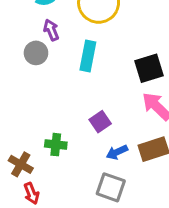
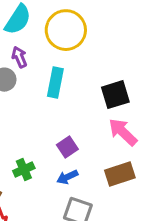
green cross: (56, 145) -> (24, 170), turned -30
blue arrow: (117, 152) -> (67, 177), moved

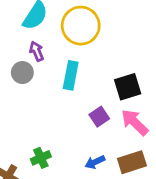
purple square: (67, 147) -> (99, 117), moved
blue arrow: (67, 177) -> (95, 162), moved

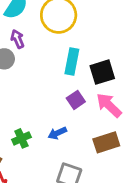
cyan rectangle: (71, 75) -> (72, 62), moved
blue arrow: (95, 162) -> (57, 133), moved

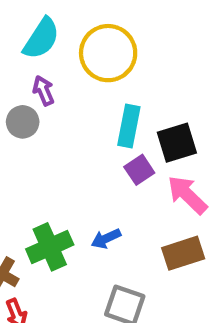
purple square: (76, 100) -> (139, 170), moved
green cross: (21, 138) -> (50, 247), size x1.5

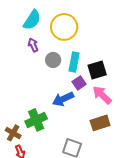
gray circle: (23, 122) -> (53, 60), moved
blue arrow: (106, 239) -> (63, 99), moved, size x1.5

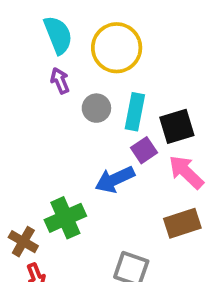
cyan semicircle: (32, 20) -> (58, 35), turned -55

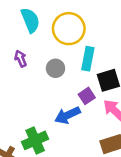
purple arrow: (60, 81) -> (21, 59), moved
cyan rectangle: (135, 112) -> (88, 59), moved

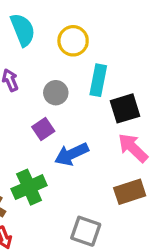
yellow circle: (69, 29) -> (73, 41), size x0.7
purple square: (87, 96) -> (43, 129), moved

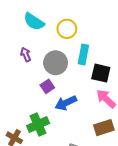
cyan semicircle: (23, 30) -> (34, 22), turned 145
gray circle: (56, 93) -> (56, 63), size x1.5
black square: (125, 108) -> (101, 73), turned 30

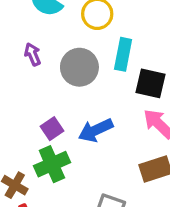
purple square: (47, 86) -> (52, 129), moved

